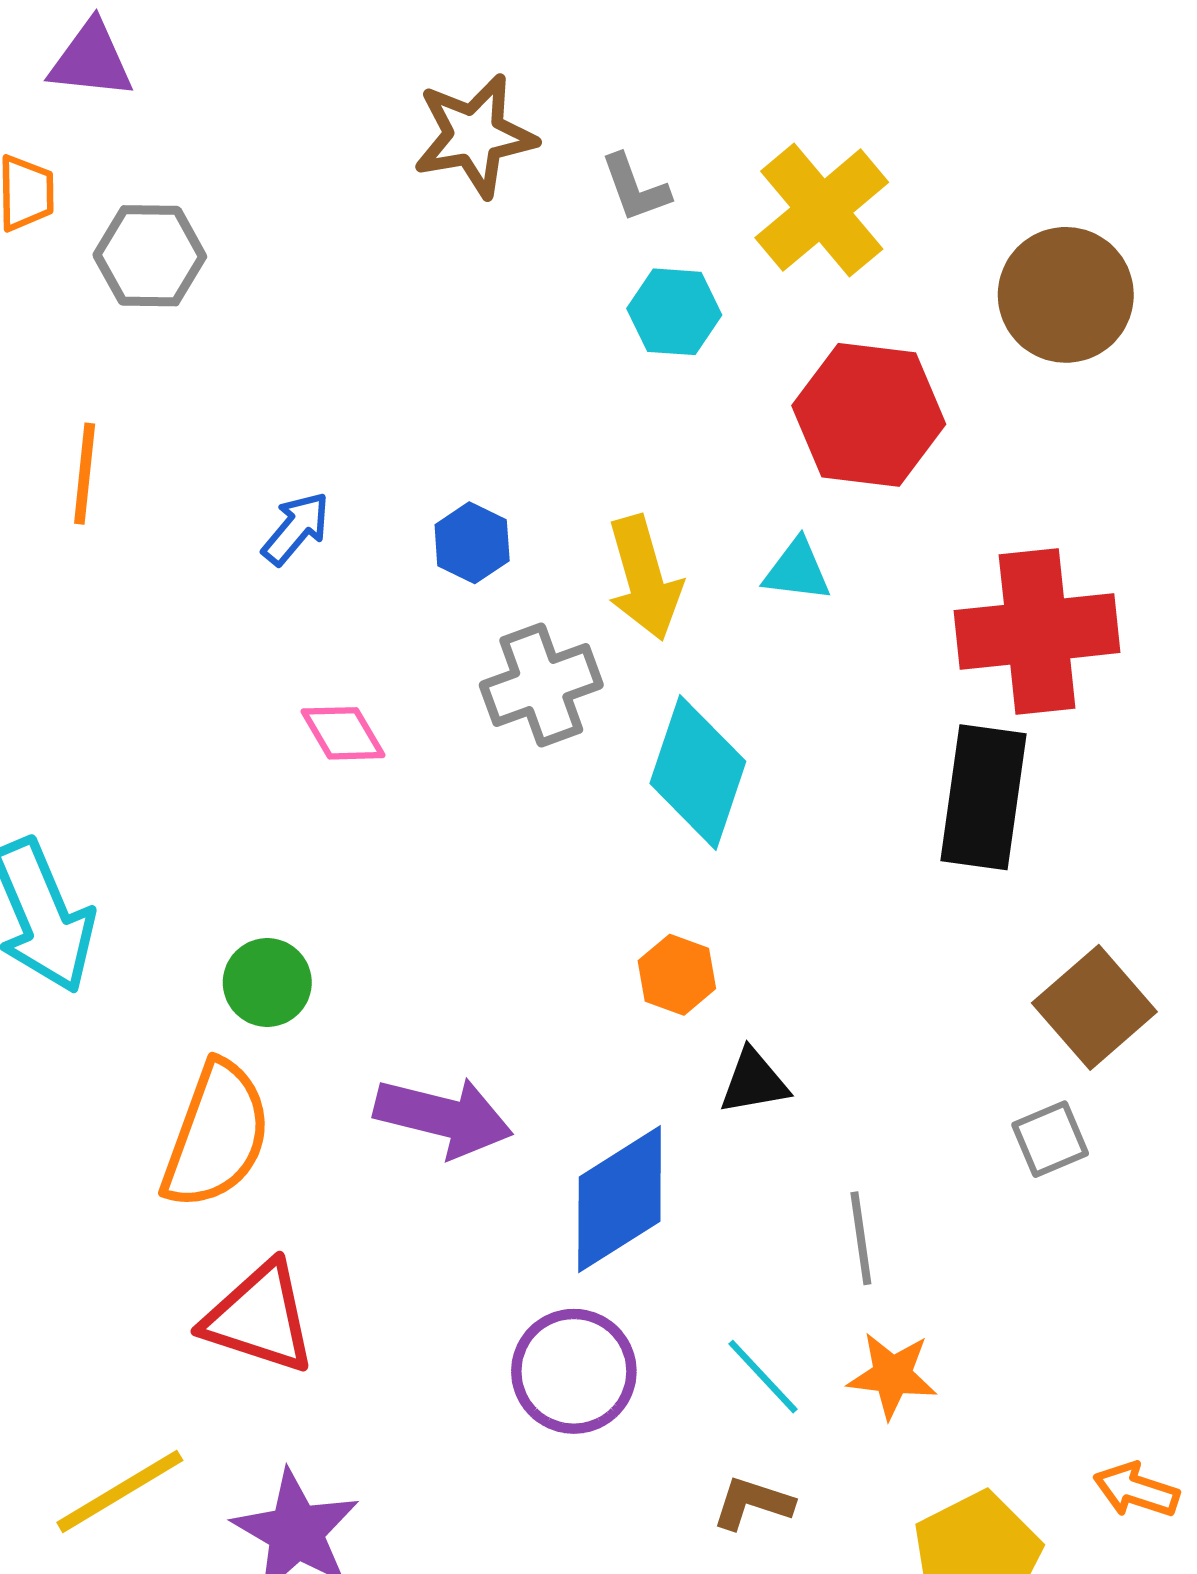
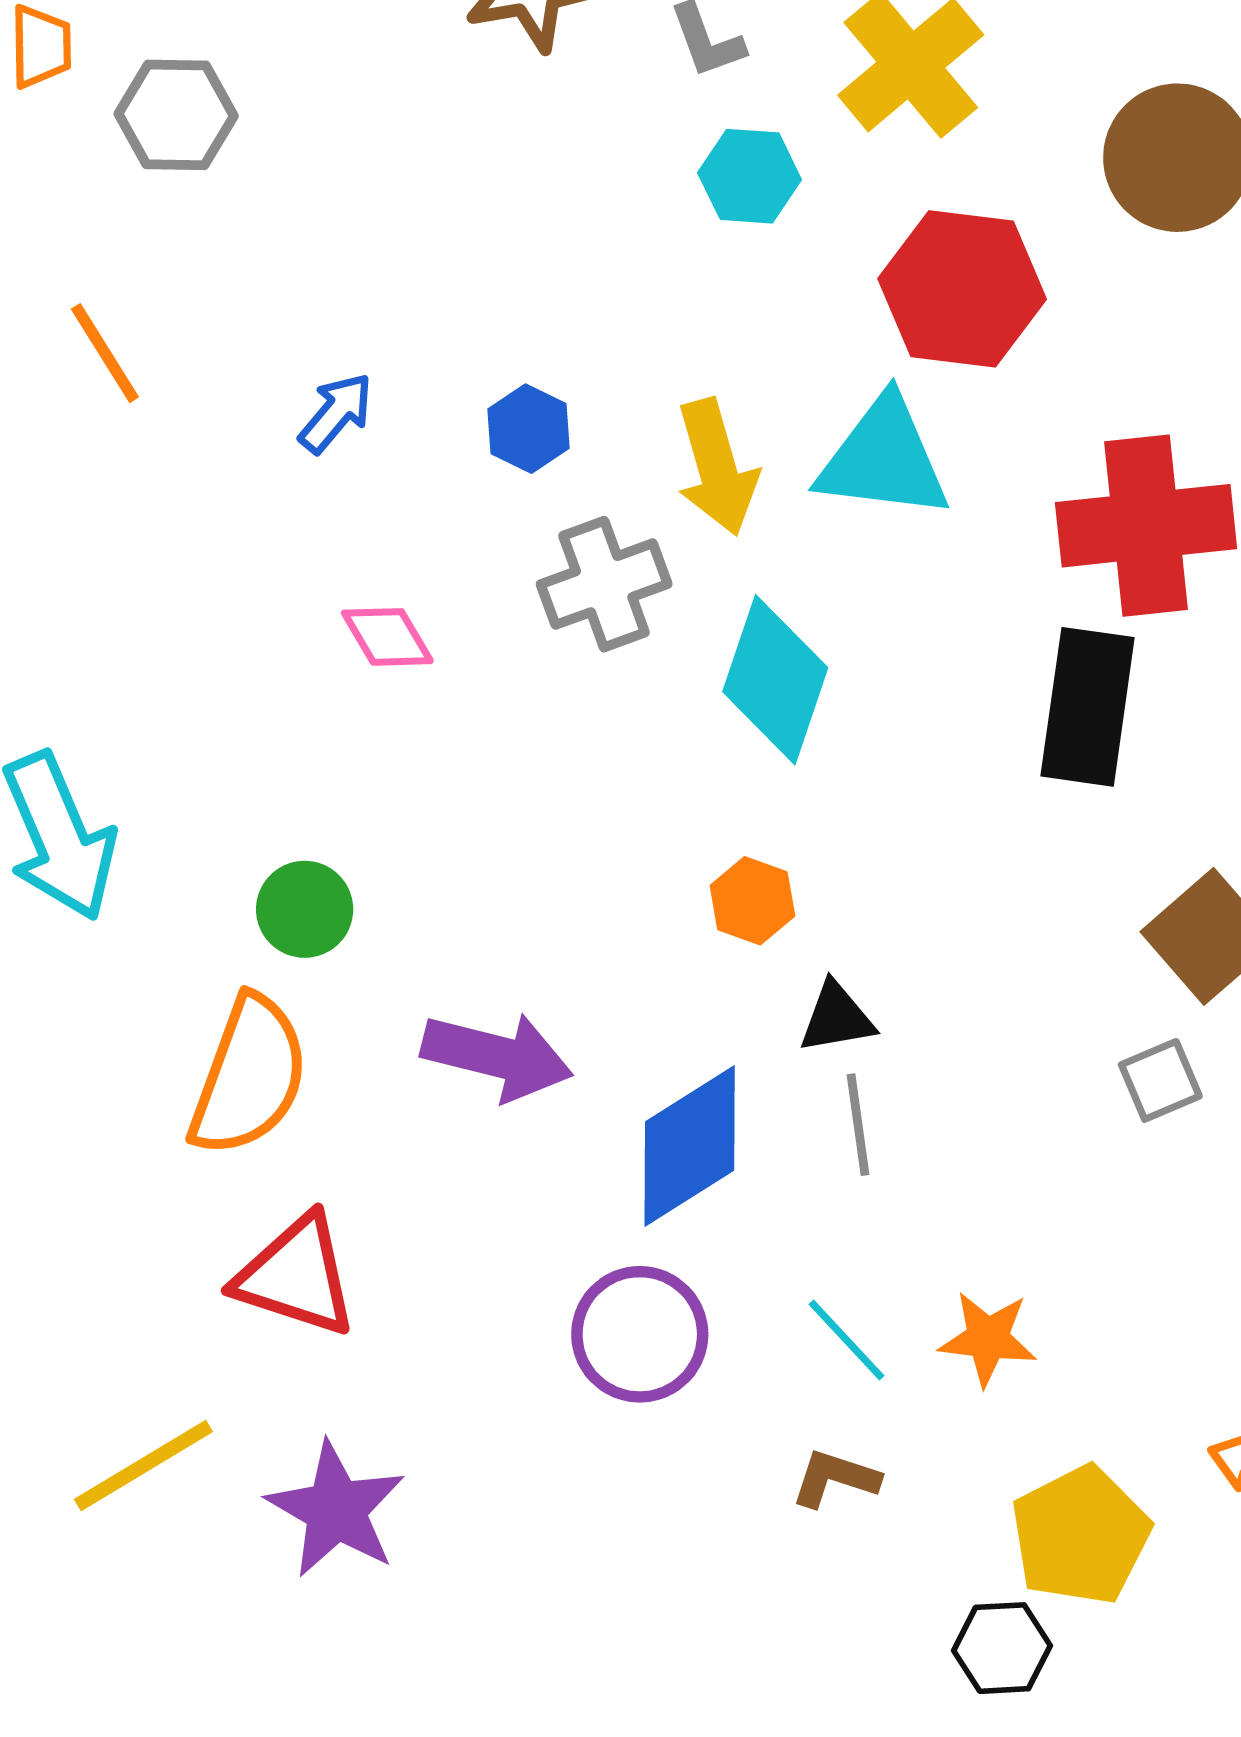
orange line: (85, 474) -> (105, 353), turned -38
cyan triangle: (797, 570) -> (884, 459), size x1.8
gray line: (861, 1238) -> (858, 1125), moved

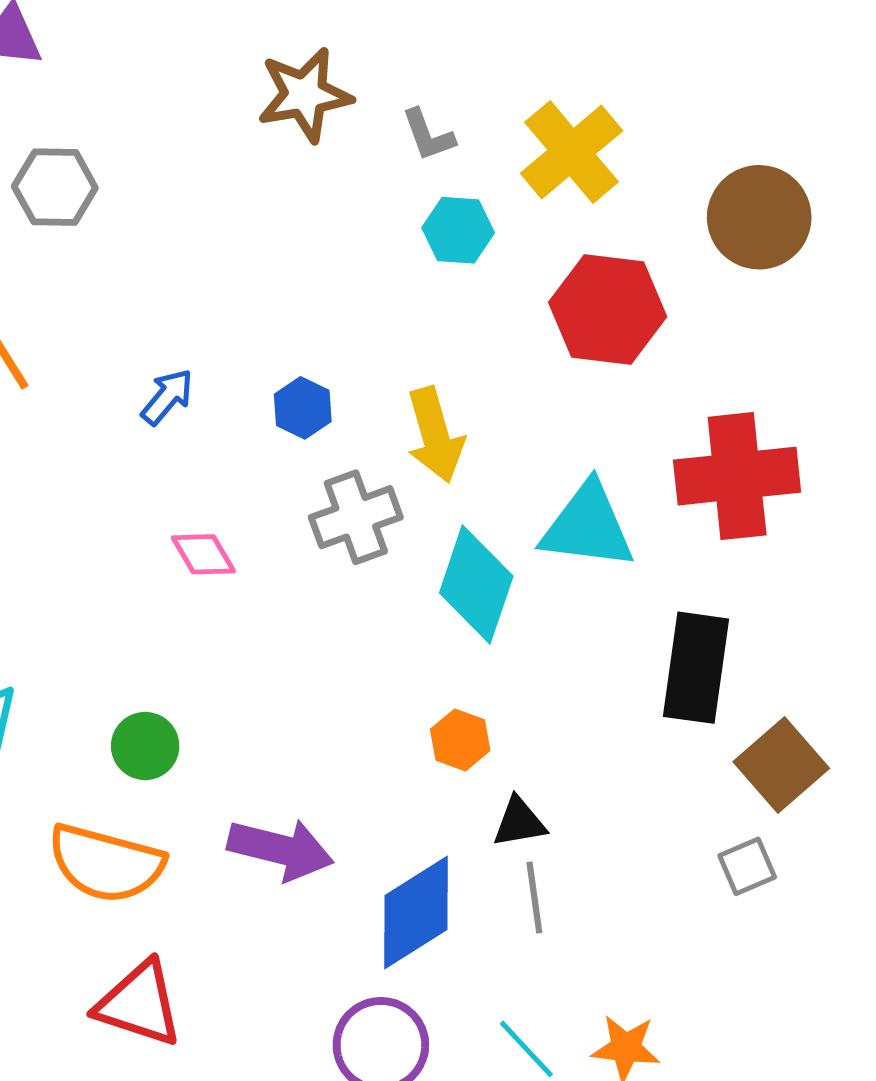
cyan triangle: (884, 459) -> (588, 526), moved
black rectangle: (1088, 707) -> (696, 668), moved
orange semicircle: (249, 1076) -> (106, 863), turned 85

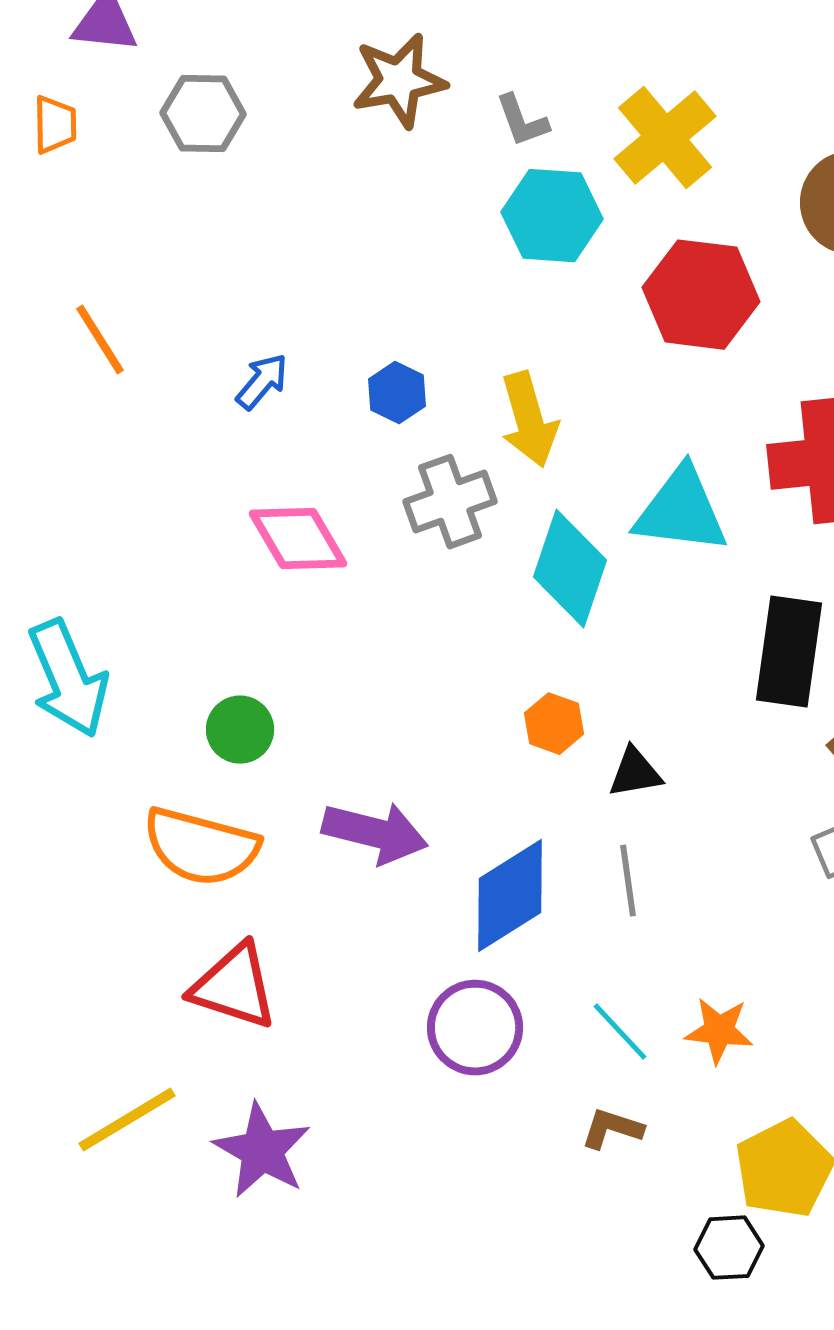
gray hexagon: (55, 187) -> (203, 114), moved
cyan hexagon: (458, 230) -> (552, 216), size x1.4
pink diamond: (203, 554) -> (298, 539), size x1.5
black triangle: (519, 822) -> (635, 773), moved

